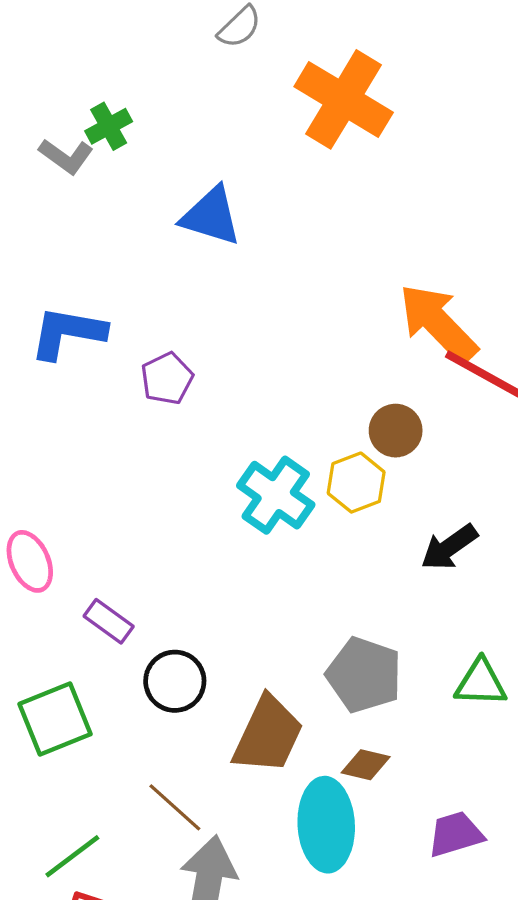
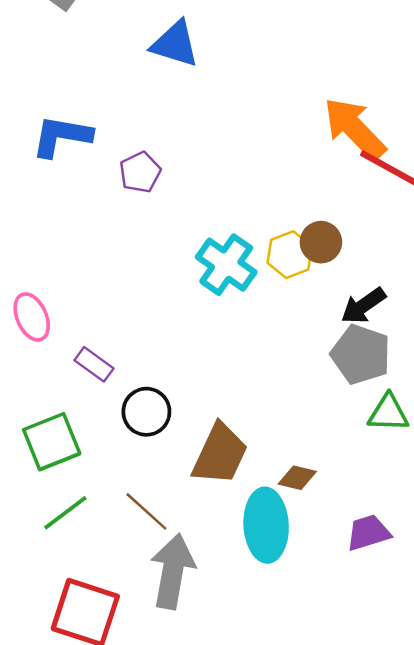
brown circle: (396, 431) -> (321, 242), moved
gray pentagon: (364, 675) -> (361, 354), moved
green line: (72, 856) -> (65, 513), moved

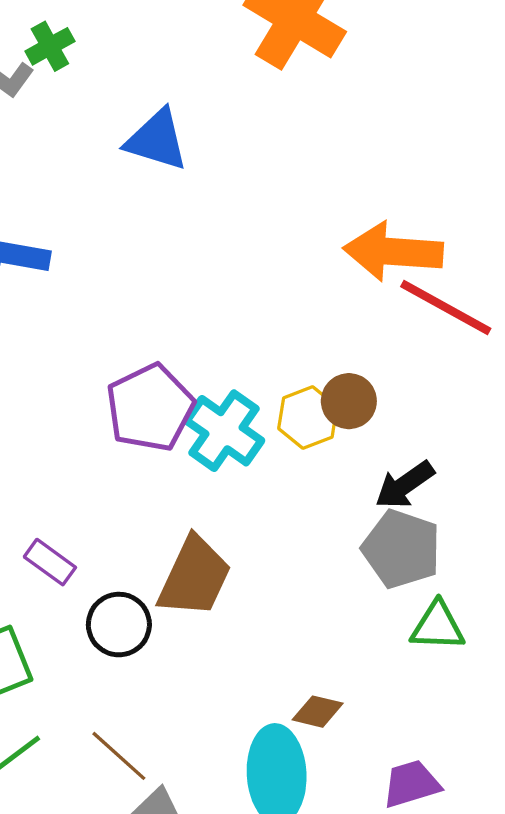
orange arrow: (355, 129) -> (393, 252), turned -42
purple pentagon: (140, 172) -> (150, 408), moved, size x1.6
brown trapezoid: (220, 454) -> (194, 577), moved

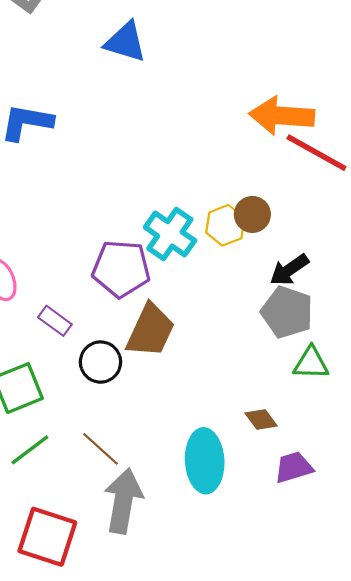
purple pentagon: (150, 408) -> (121, 269), moved, turned 30
brown diamond: (318, 712) -> (261, 420), moved, turned 40

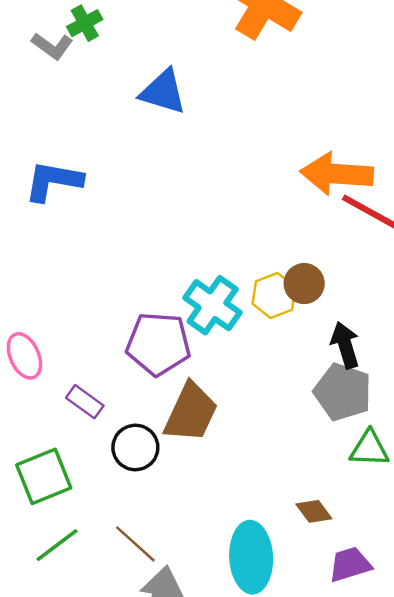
black arrow: (289, 270) -> (345, 345), turned 108

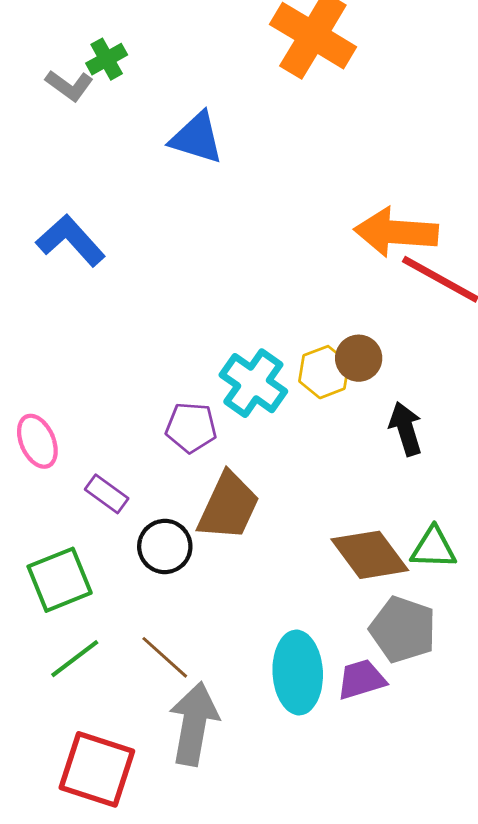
blue L-shape: (53, 181) -> (71, 240), turned 38
purple pentagon: (158, 344) -> (191, 427), size x0.7
gray pentagon: (343, 392) -> (403, 630), moved
brown diamond: (314, 511) -> (370, 555), moved, size x1.8
purple trapezoid: (350, 564) -> (361, 679), moved

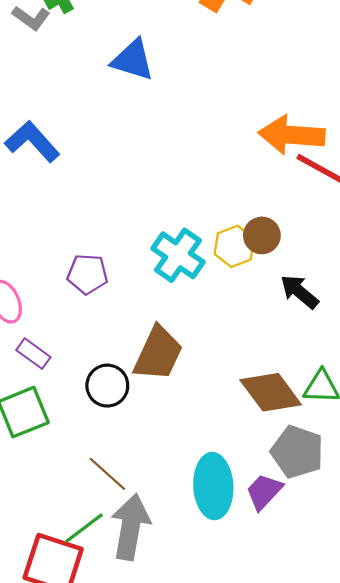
purple pentagon: (191, 427) -> (87, 274), moved
black arrow: (406, 429) -> (299, 292), turned -33
purple rectangle: (107, 494) -> (33, 354), moved
green line: (75, 659) -> (84, 528), moved
purple trapezoid: (361, 679) -> (264, 492), turned -30

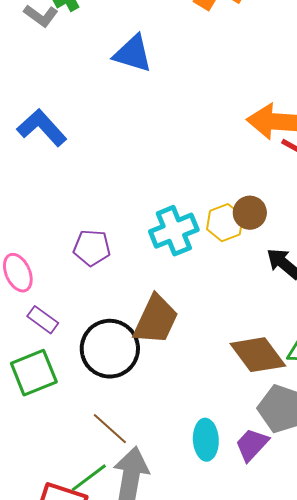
cyan cross: (178, 255) -> (174, 231), turned 33
black circle: (107, 386) -> (110, 349), size x1.5
cyan ellipse: (213, 486) -> (206, 440), size x0.7

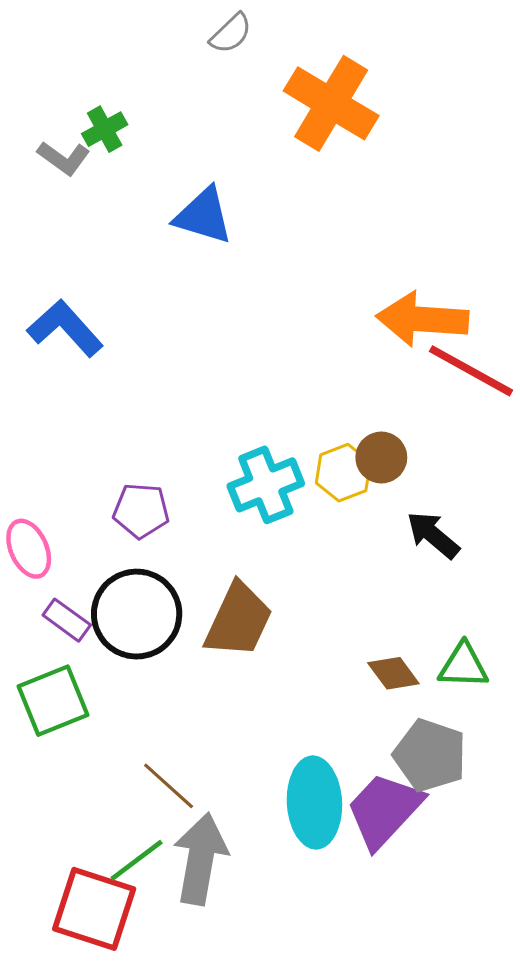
black circle: (110, 349) -> (137, 614), moved
brown diamond: (258, 355) -> (393, 673), size x0.6
cyan ellipse: (206, 440) -> (314, 802), size x1.4
purple trapezoid: (252, 445) -> (384, 810), size x1.5

